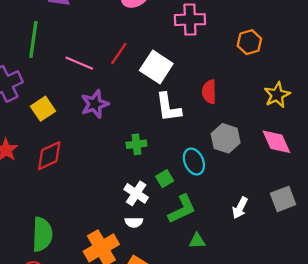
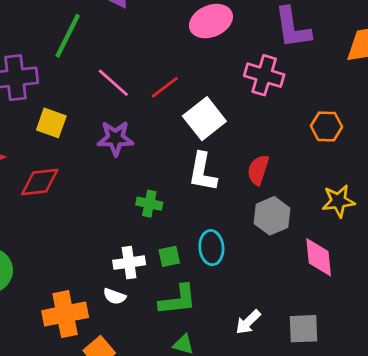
yellow square: (43, 109) -> (51, 123), turned 35
gray hexagon: (226, 138) -> (272, 216), moved
white cross: (136, 193) -> (129, 263), turned 30

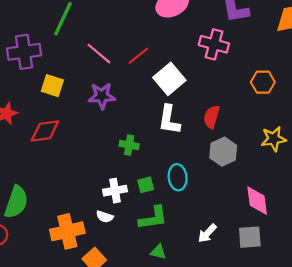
pink diamond: (319, 257) -> (257, 201), moved

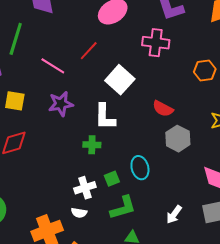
red line: (138, 56) -> (89, 51), moved
red semicircle: (211, 117) -> (163, 109), turned -70
white L-shape: (169, 120) -> (105, 117), moved

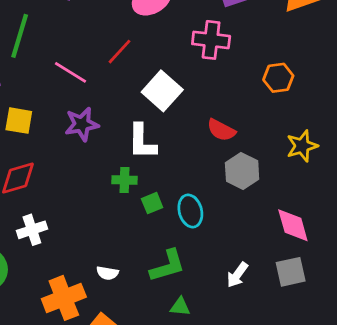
green square: (112, 179) -> (152, 203), moved
white cross: (85, 188) -> (32, 230), moved

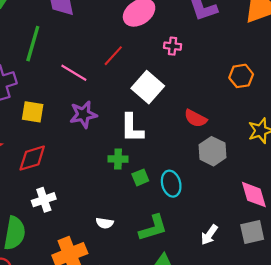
pink cross: (211, 40) -> (173, 46), moved, size x0.6
white semicircle: (107, 273) -> (105, 223), moved

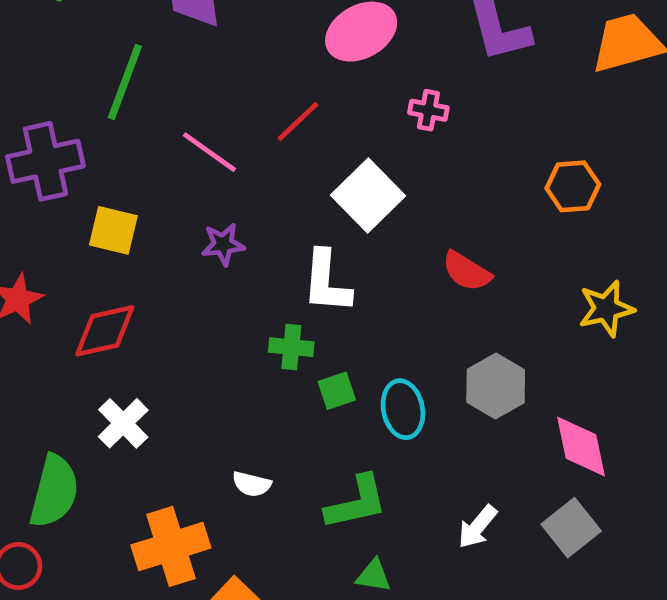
purple star: (83, 114) -> (223, 244), size x0.7
gray hexagon: (213, 151) -> (496, 386), moved
white cross: (44, 200) -> (123, 423), turned -30
gray square: (252, 232) -> (571, 528), turned -30

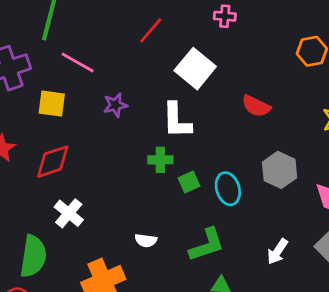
pink line: (209, 152) -> (78, 62), moved

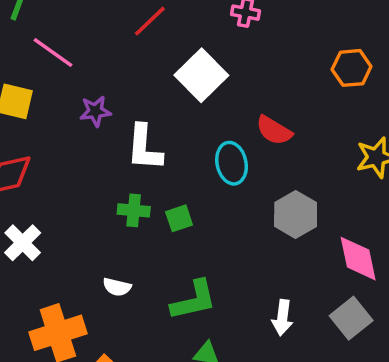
white L-shape: (177, 120) -> (144, 148), moved
green cross: (160, 160) -> (134, 210), moved
cyan ellipse: (228, 189) -> (232, 163), moved
white arrow: (277, 252) -> (283, 318), turned -32

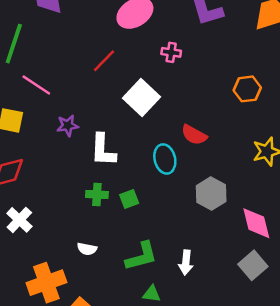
white arrow: (283, 318) -> (186, 262), moved

